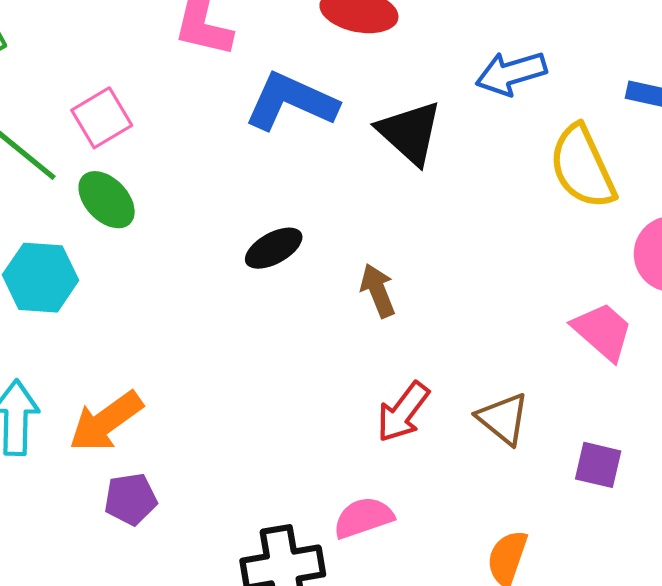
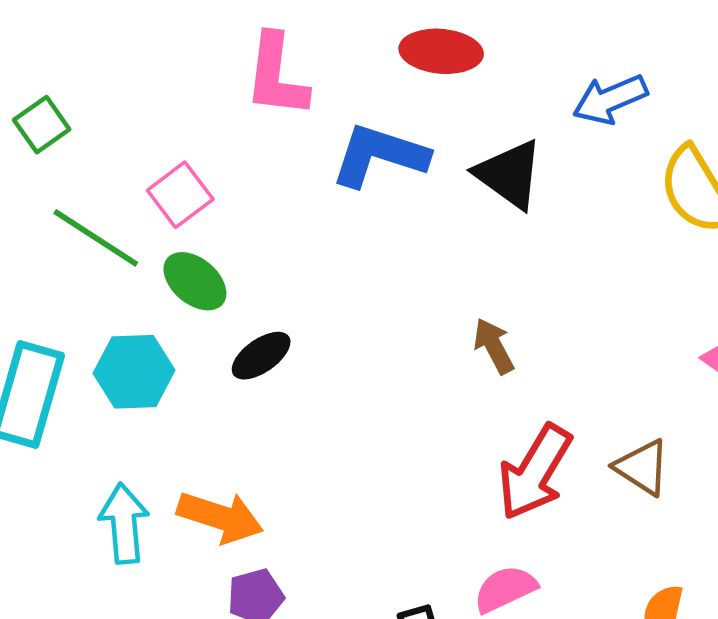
black ellipse: (274, 248) -> (261, 356), moved
red arrow: (403, 412) -> (535, 472), size x1.4
orange arrow: (106, 422) -> (220, 517), turned -120

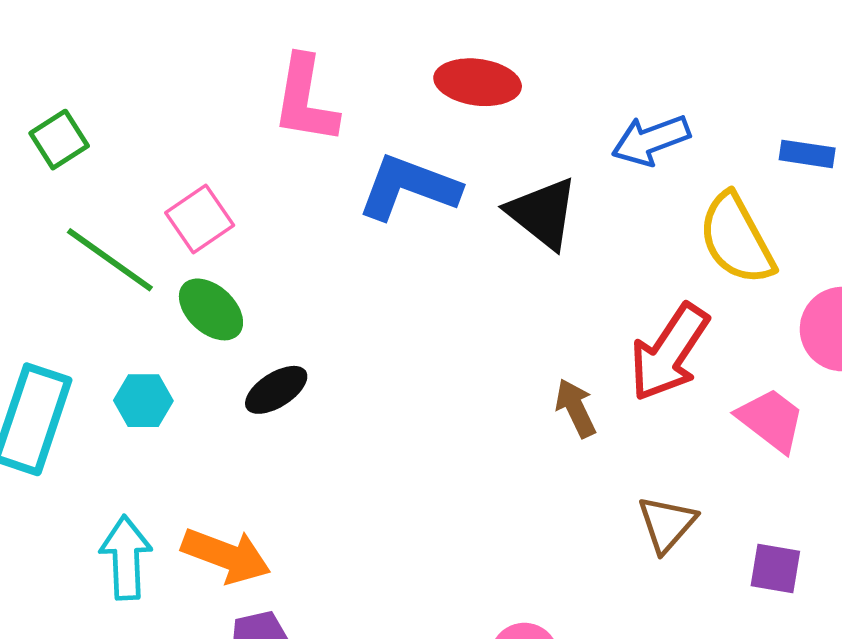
brown arrow: (494, 346) -> (576, 408), moved
cyan hexagon: (134, 372) -> (143, 401), size x0.7
brown triangle: (642, 467) -> (667, 524), turned 36
red arrow: (535, 472) -> (669, 352), moved

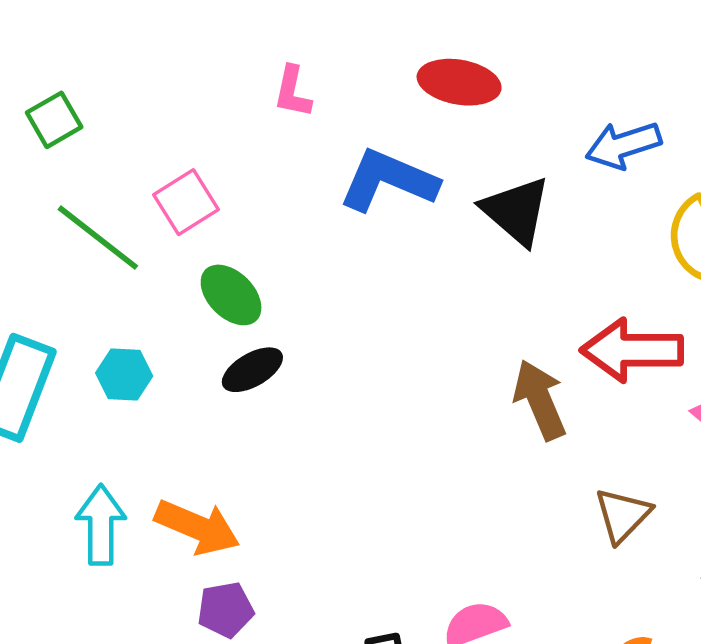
pink L-shape: (305, 100) -> (293, 92), size x0.6
green ellipse: (211, 309) -> (231, 295), moved
red arrow: (669, 352) -> (632, 350), turned 54
brown arrow: (576, 408) -> (540, 400), size x1.4

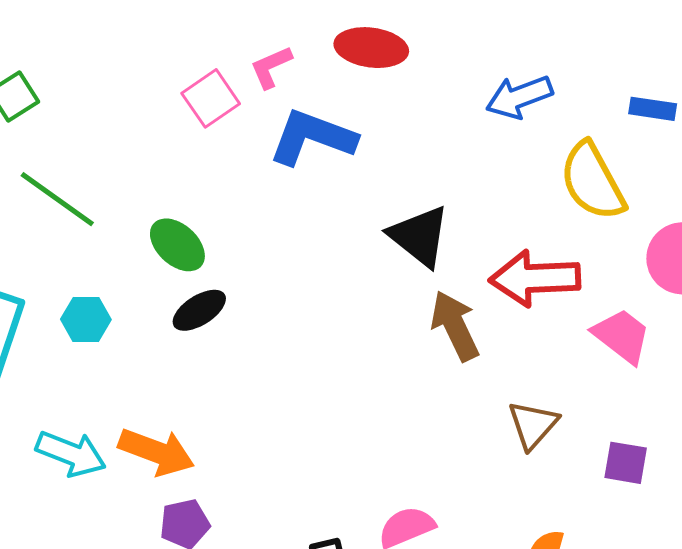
pink L-shape: (293, 92) -> (271, 67), moved, turned 57
pink square: (186, 202) -> (211, 98), moved
black triangle: (516, 211) -> (419, 236), moved
cyan arrow: (101, 525) -> (71, 454), turned 114

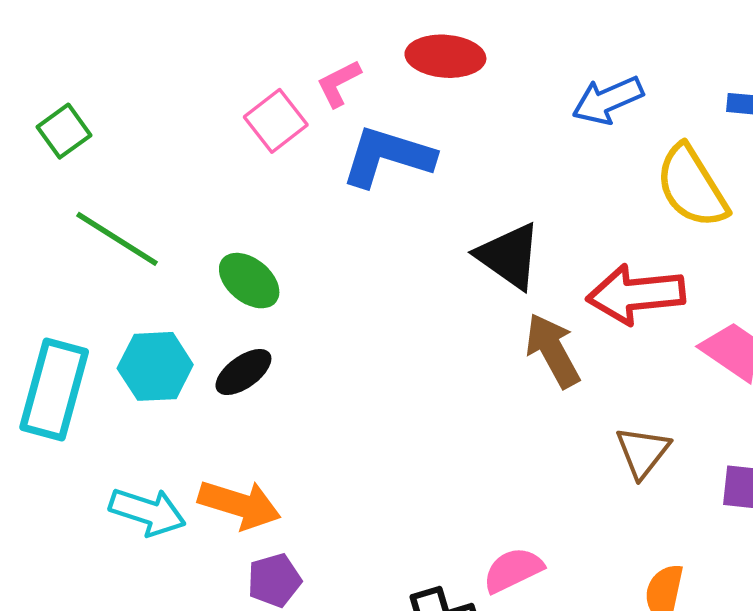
black ellipse: (199, 310) -> (243, 372), moved
cyan hexagon: (86, 319) -> (155, 366), size x1.4

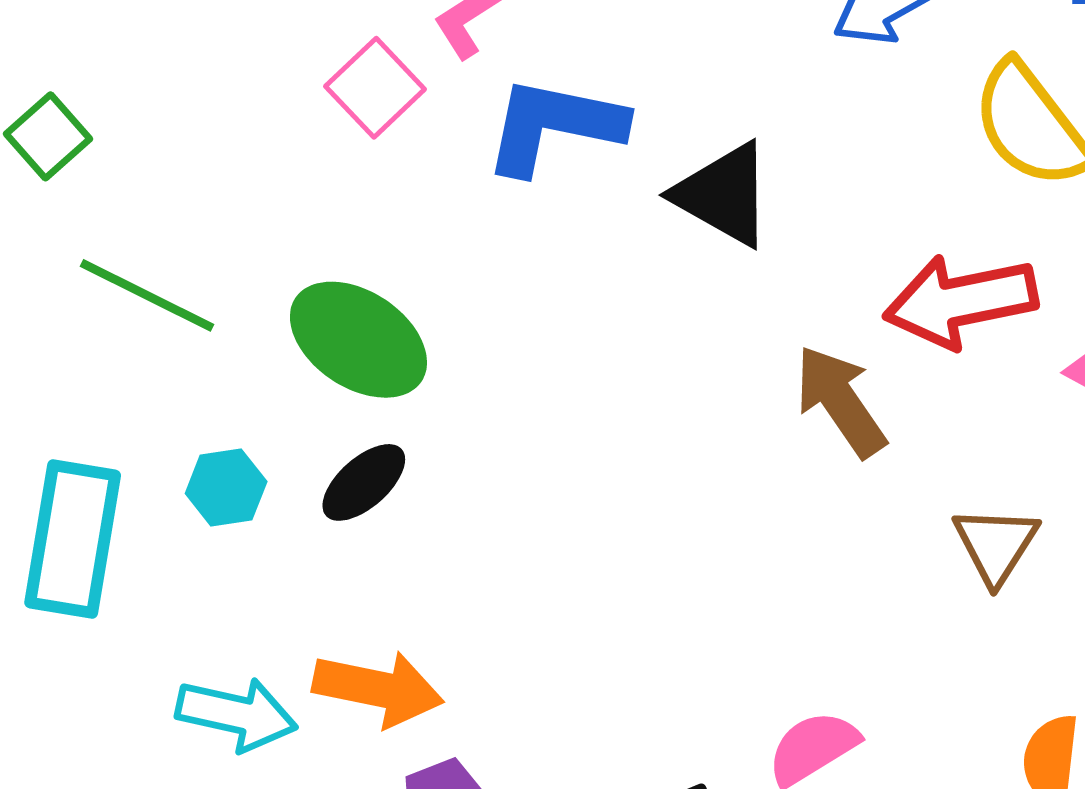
black triangle: (509, 256) -> (723, 194), moved
green ellipse: (249, 281) -> (358, 340), size x1.4
cyan hexagon: (155, 366) -> (226, 488), size x0.7

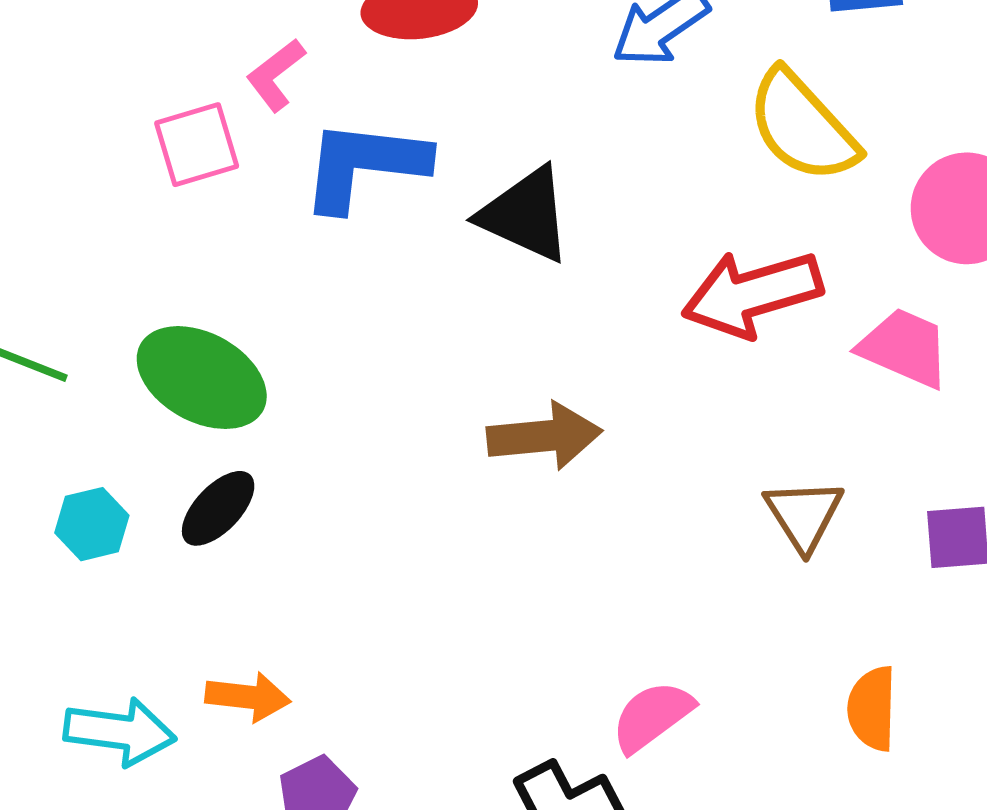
pink square: (375, 88) -> (197, 145), turned 32
brown arrow: (840, 401) -> (544, 436), moved, turned 124
orange arrow: (378, 689) -> (248, 697), size x0.7

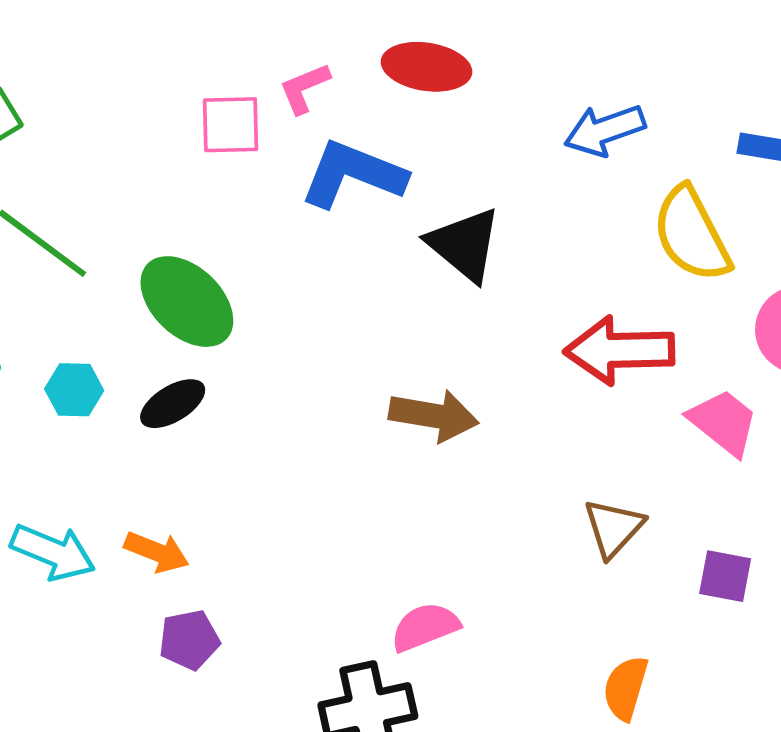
pink semicircle: (652, 716) -> (425, 627), moved

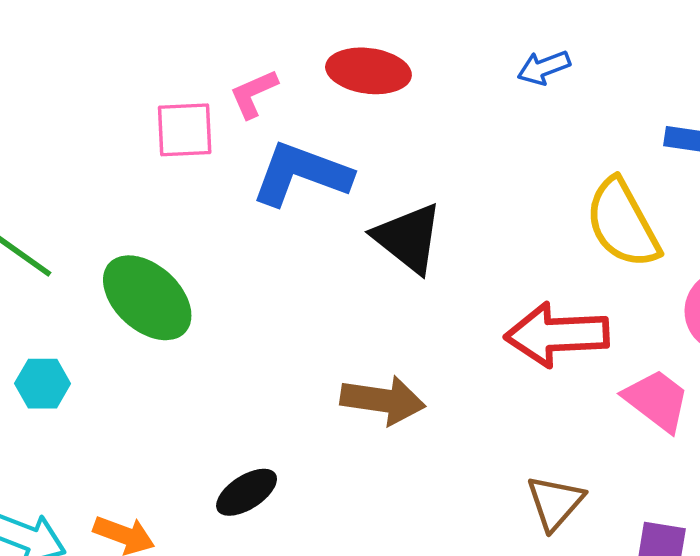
blue arrow: (605, 130) -> (544, 68), moved, size x0.7
black ellipse: (173, 404) -> (247, 492), moved

